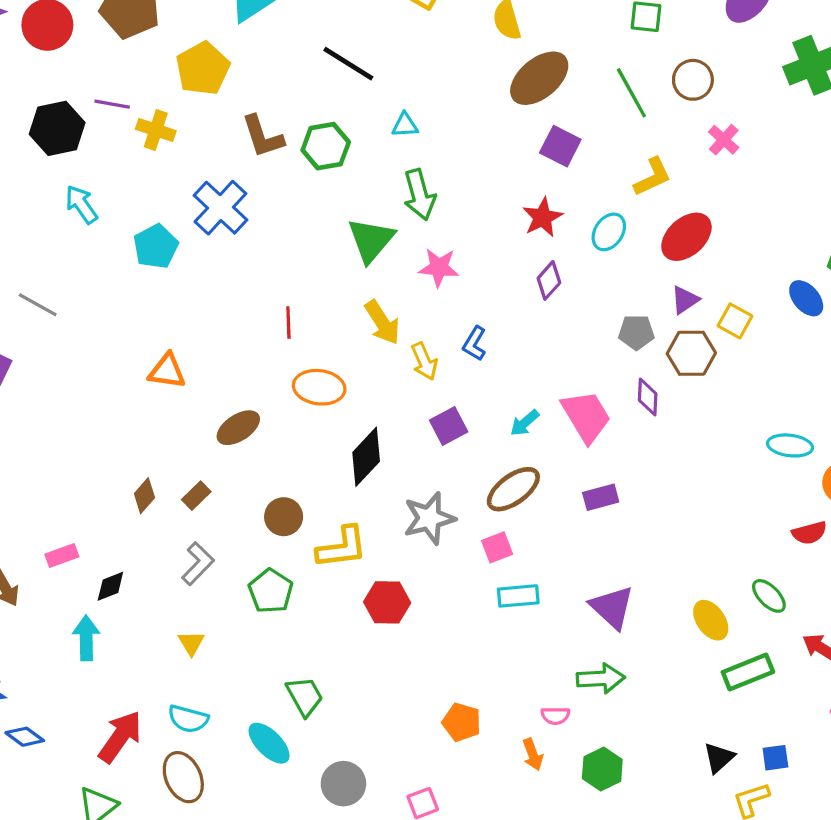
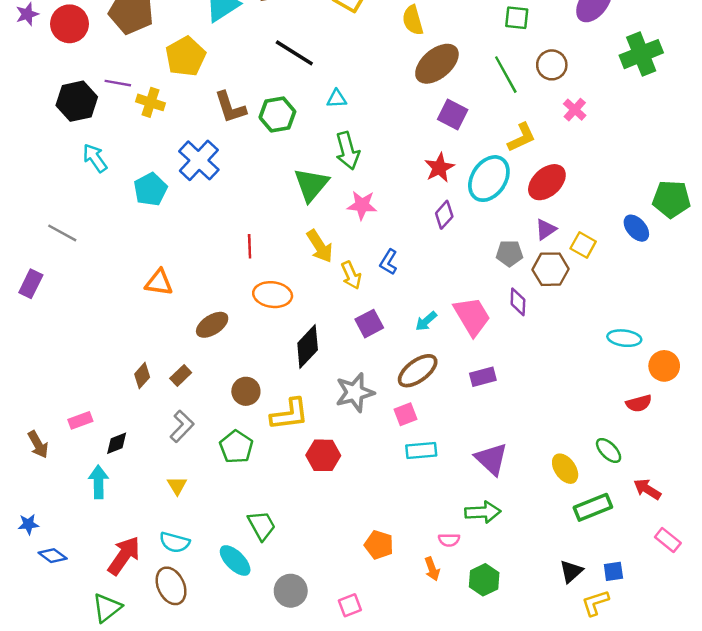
cyan ellipse: (609, 232) -> (489, 179), size x1.6

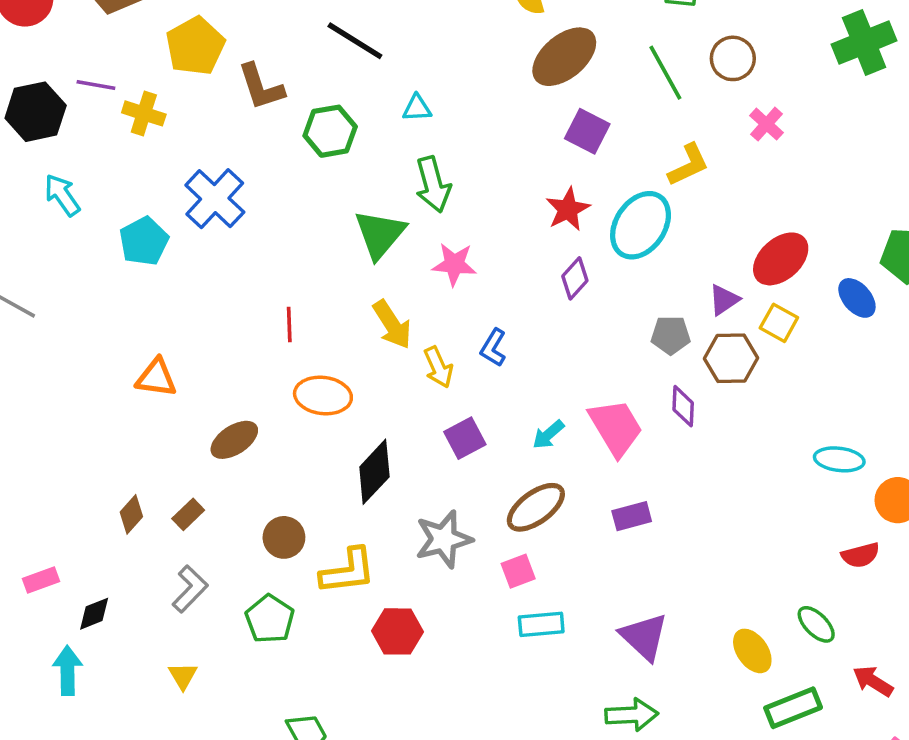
brown L-shape: (230, 107) -> (261, 87), moved
red ellipse: (547, 182) -> (781, 259), moved

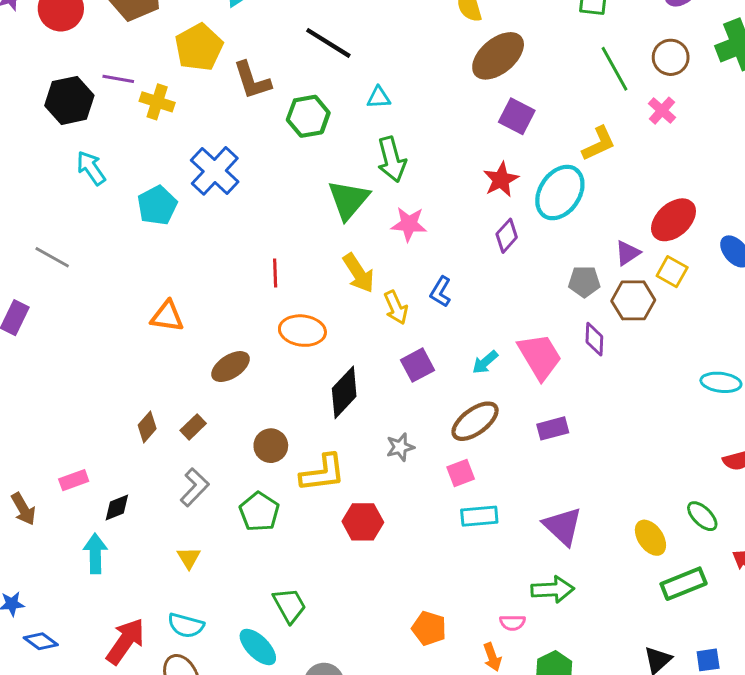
brown circle: (733, 58) -> (671, 57), moved
green line: (665, 73) -> (615, 69), moved
gray star: (444, 539) -> (400, 447), size x0.6

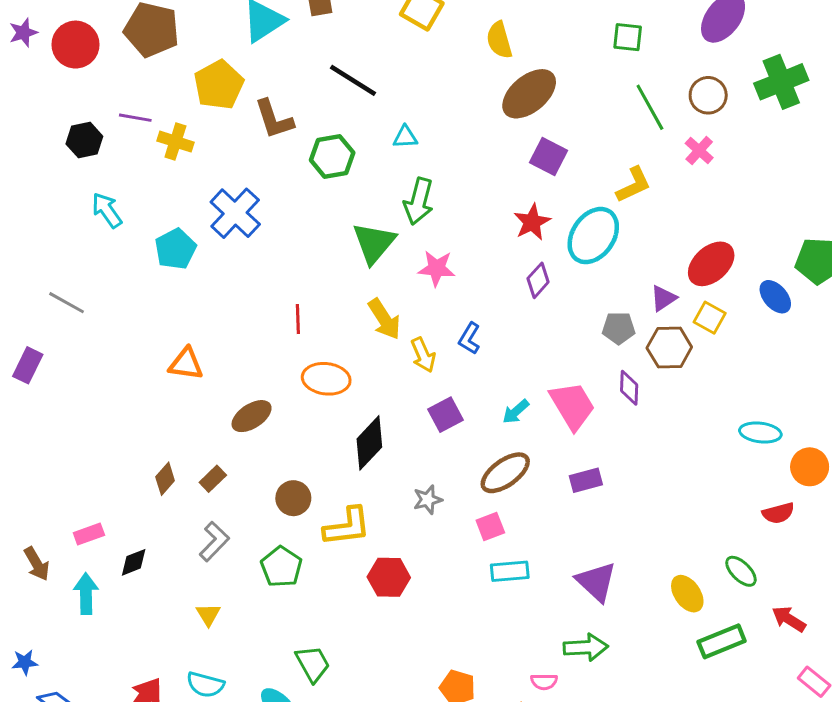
black hexagon: (69, 100) -> (84, 140), size x0.7
green arrow: (392, 159) -> (419, 201), turned 30
cyan arrow: (95, 554) -> (86, 594), moved

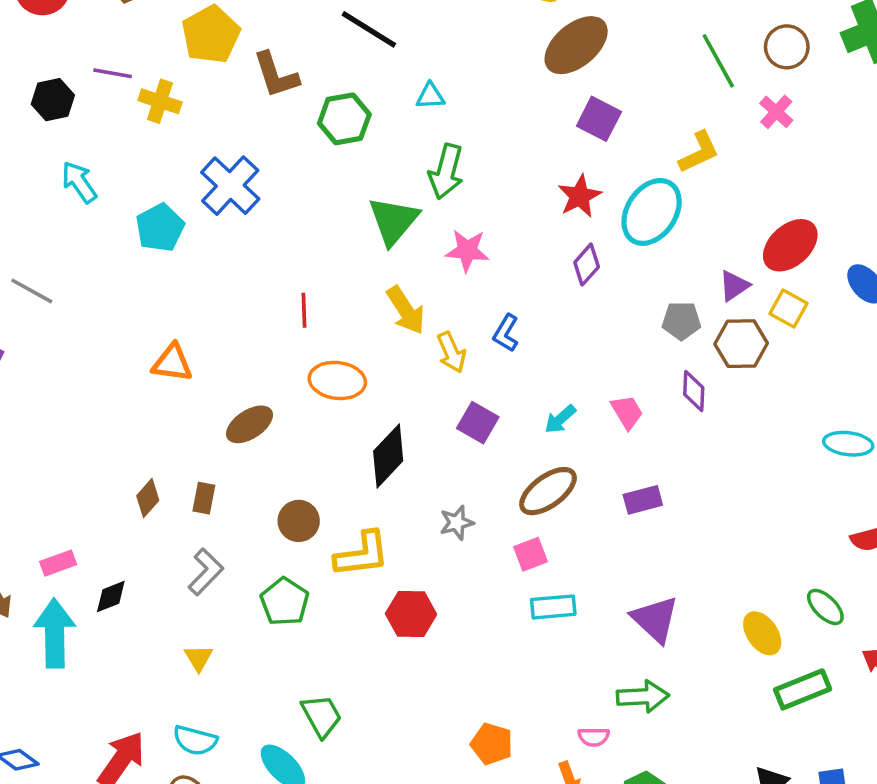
pink trapezoid: (572, 406) -> (627, 412), size x0.6
purple square: (446, 415) -> (478, 423), turned -32
brown rectangle: (213, 479) -> (204, 498), turned -35
cyan arrow: (86, 594) -> (55, 633), size x1.4

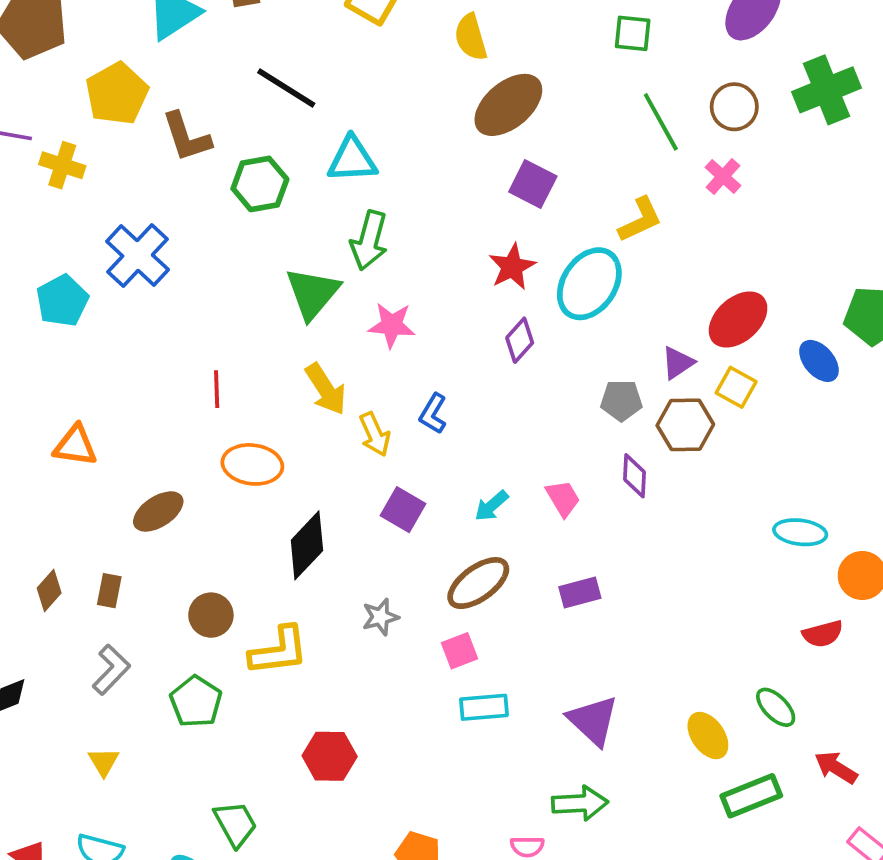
cyan triangle: (430, 96) -> (352, 159), size x1.6
red hexagon: (411, 614) -> (330, 756), moved

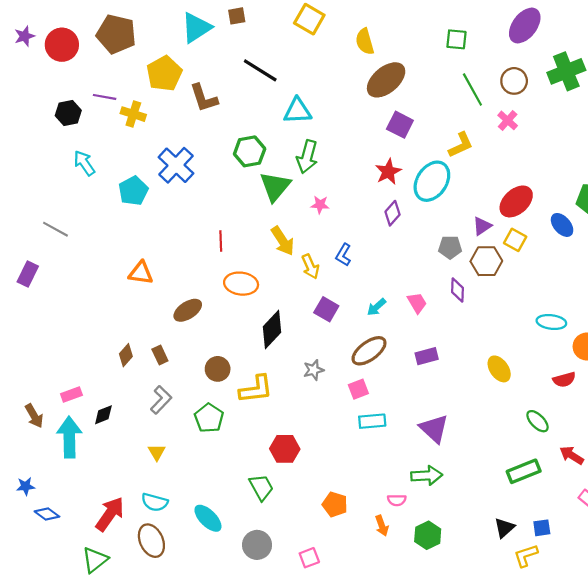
green hexagon: (260, 184) -> (250, 151), moved
pink star: (392, 325) -> (320, 205), size x0.7
brown rectangle: (109, 591) -> (160, 355), turned -36
yellow ellipse: (708, 736) -> (499, 369), moved
green trapezoid: (235, 824) -> (261, 487), moved

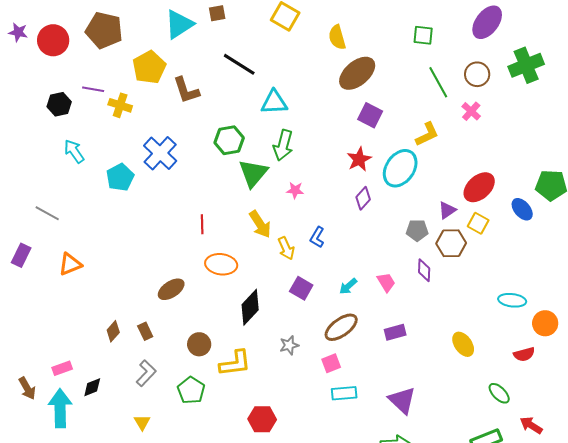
purple star: (25, 36) -> (18, 32), turned 30
orange triangle: (141, 273) -> (70, 264), moved, turned -30

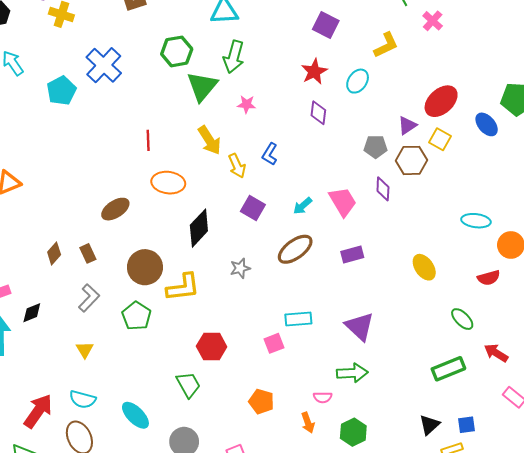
cyan ellipse: (400, 168) -> (358, 81), size x0.6
purple diamond: (363, 198) -> (318, 113), turned -35
pink trapezoid: (386, 282) -> (343, 202), size x1.4
brown circle: (199, 344) -> (145, 267), size x1.4
pink square: (331, 363) -> (274, 343), moved

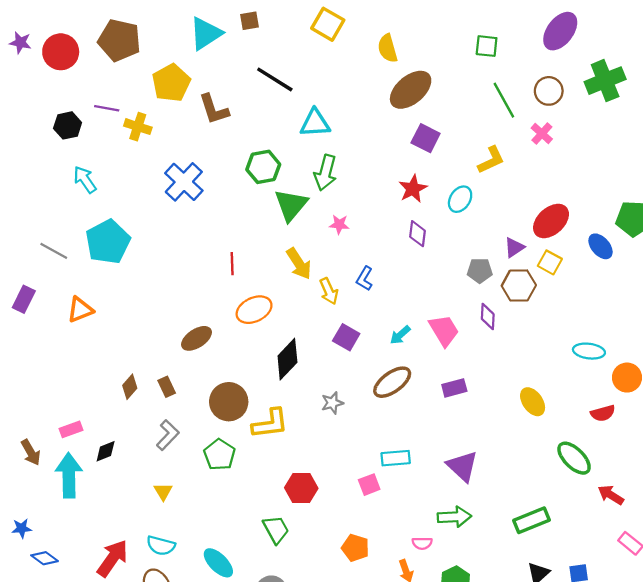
cyan pentagon: (61, 91) -> (108, 242), moved, size x1.4
orange ellipse: (168, 183) -> (254, 310), turned -32
green ellipse: (462, 319) -> (574, 458), size x1.4
green rectangle: (448, 369) -> (531, 520), moved

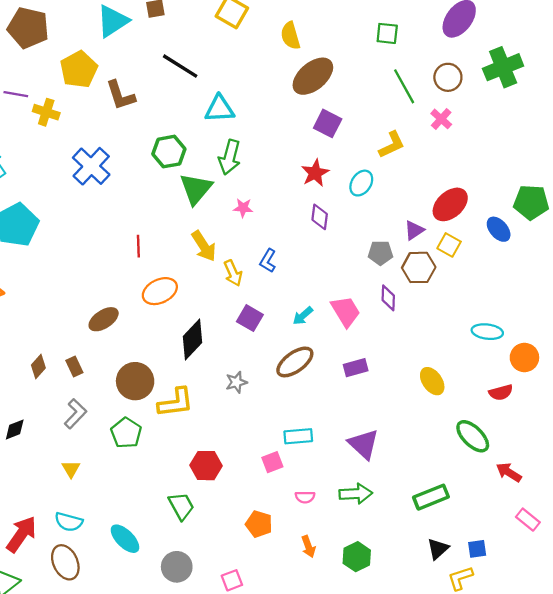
pink semicircle: (422, 543) -> (305, 497), moved

